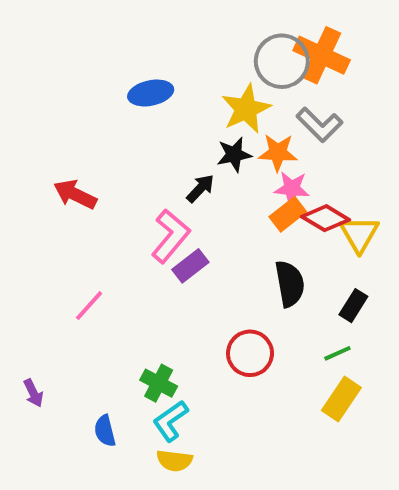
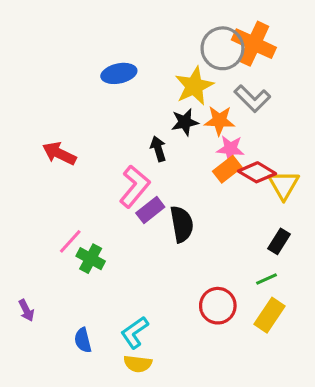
black arrow: (200, 188) -> (158, 149), turned -60
black semicircle: (290, 284) -> (182, 224), moved
red circle: (250, 353) -> (218, 306), moved
green cross: (159, 383) -> (91, 259), moved

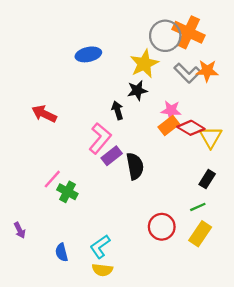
orange star: (219, 121) -> (207, 71), moved

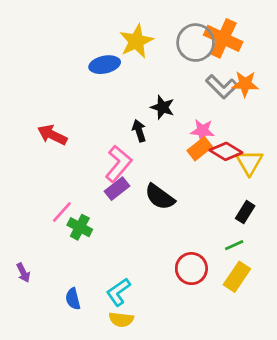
yellow star: (144, 64) -> (136, 41), moved
black star: (137, 91) -> (162, 107), turned 30
purple rectangle: (112, 156) -> (117, 189), moved
black semicircle: (135, 166) -> (160, 197), turned 136

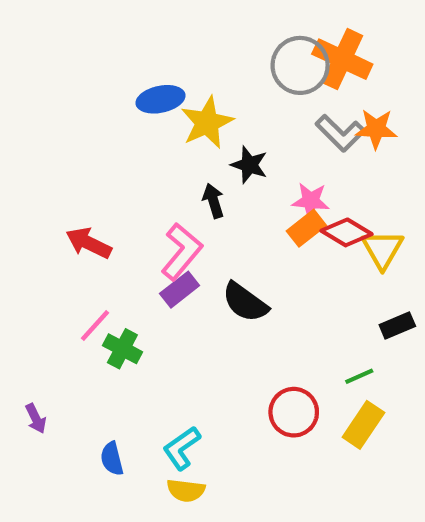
yellow star: (136, 41) -> (207, 123), moved
red arrow: (52, 135) -> (89, 243), moved
black rectangle: (245, 212) -> (397, 325), moved, turned 35

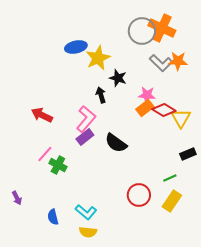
cyan L-shape: (182, 448) -> (86, 212), turned -105

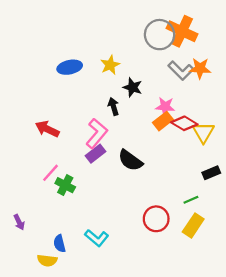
blue ellipse: (76, 47) -> (70, 67), moved
yellow star: (98, 58) -> (110, 65), size x0.7
yellow semicircle: (88, 232) -> (47, 260), moved

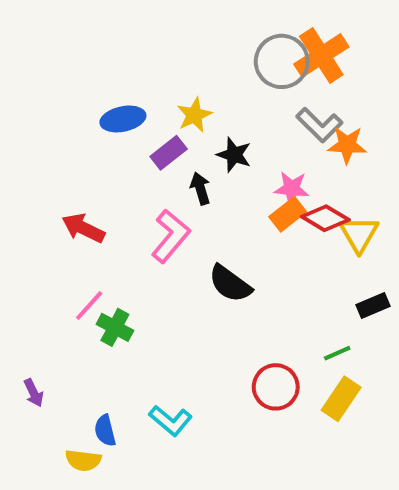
orange cross: (182, 31) -> (321, 55), turned 32
orange star: (200, 68) -> (347, 145), moved
purple rectangle: (95, 154) -> (169, 153), moved

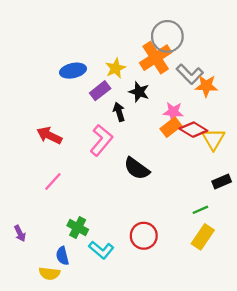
orange cross: (321, 55) -> (156, 58), moved
green cross: (115, 327) -> (78, 227), moved
red circle: (276, 387) -> (144, 236), moved

